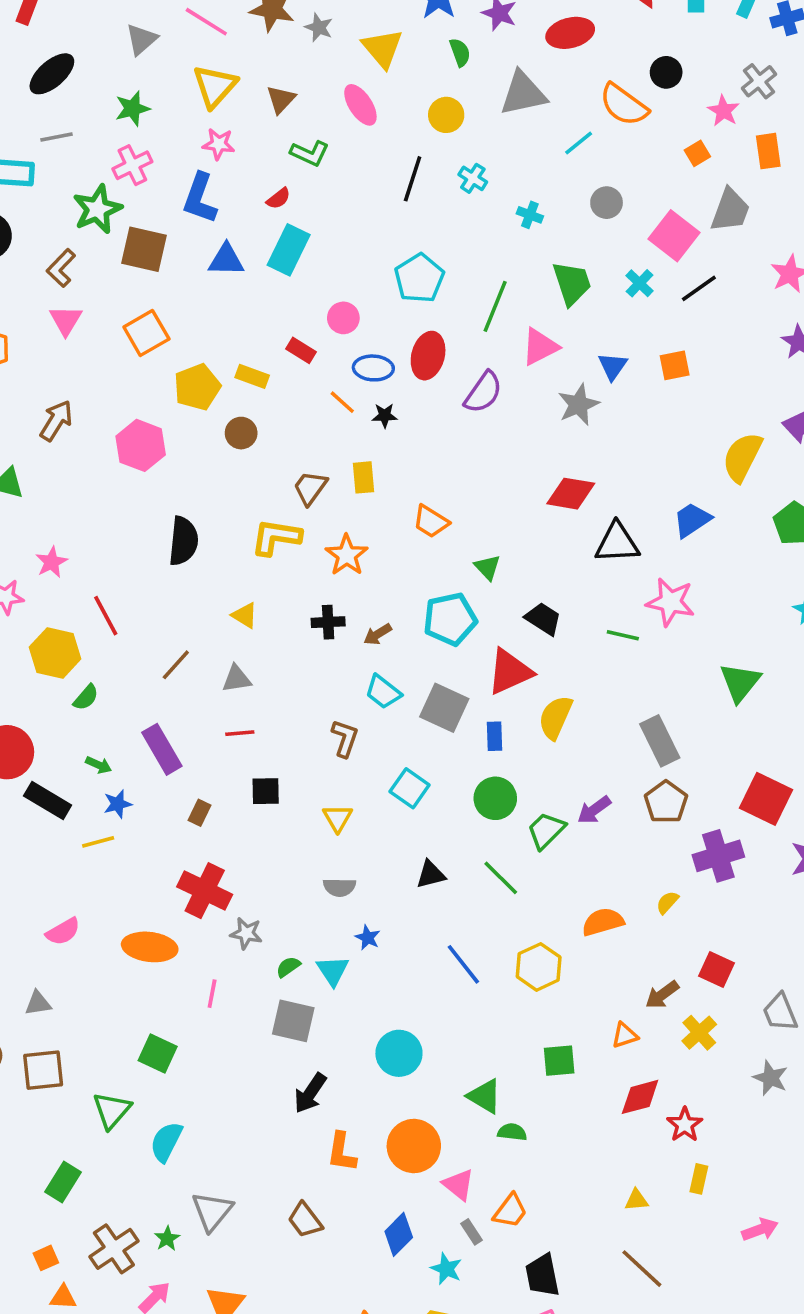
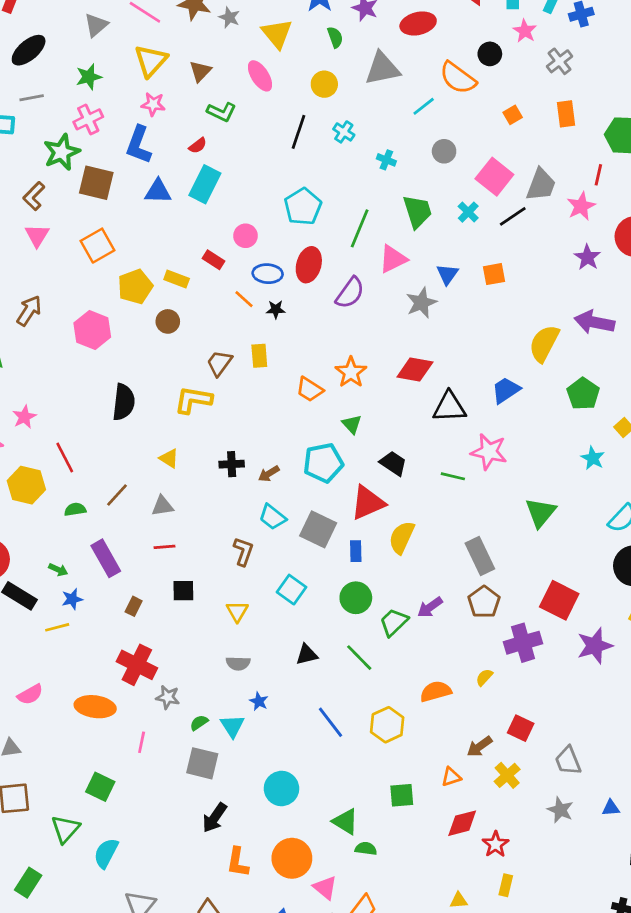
pink star: (723, 111) -> (525, 31), moved
gray trapezoid: (730, 210) -> (541, 185), moved
orange star: (347, 555) -> (351, 372), moved
green semicircle: (86, 697) -> (75, 509), moved, turned -140

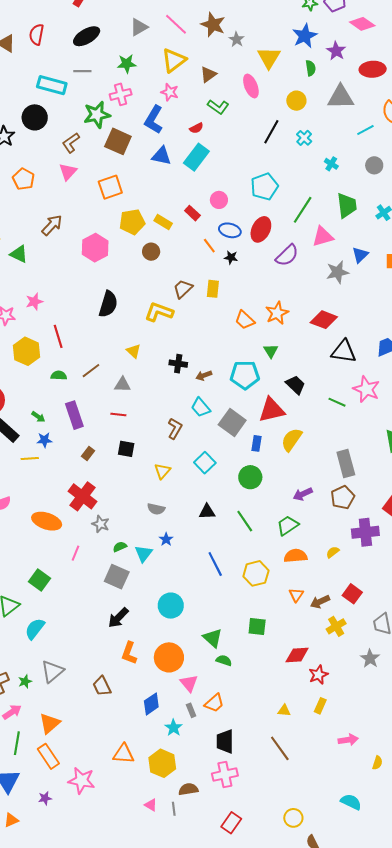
green trapezoid: (394, 622) -> (288, 526), moved
orange triangle: (451, 777) -> (296, 595), moved, turned -49

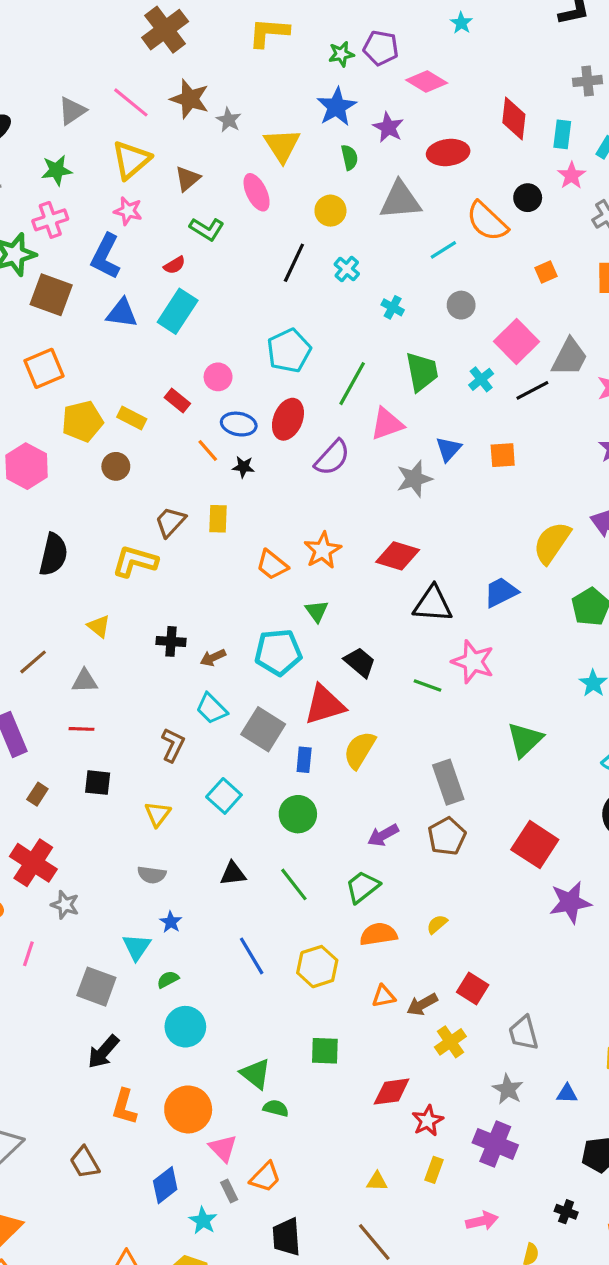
purple cross: (365, 532) -> (495, 1144), moved, turned 32
green semicircle: (120, 547) -> (168, 979), moved
orange triangle: (296, 595) -> (384, 996), turned 49

